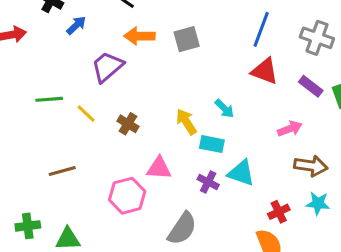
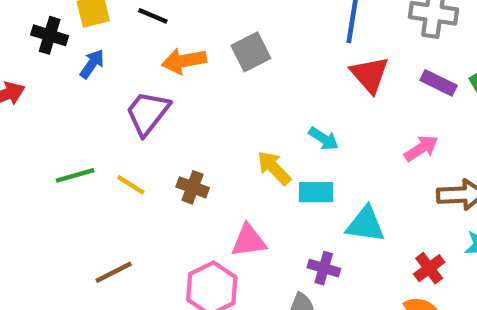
red triangle: (265, 71) -> (370, 75), turned 40
purple cross: (208, 182) -> (324, 268), moved

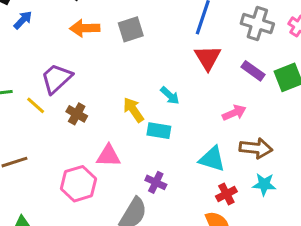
purple trapezoid: (148, 113) -> (57, 78), moved
cyan triangle: (365, 224) -> (212, 159), moved

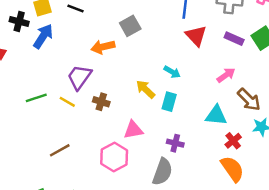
blue arrow: (23, 20) -> (43, 36), size x1.5
orange arrow: (85, 28) -> (103, 47), moved
cyan rectangle: (159, 131) -> (169, 102), turned -72
brown arrow: (256, 148) -> (249, 100), turned 50

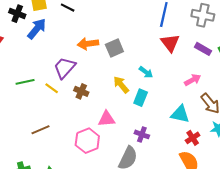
gray square: (130, 26) -> (114, 48), moved

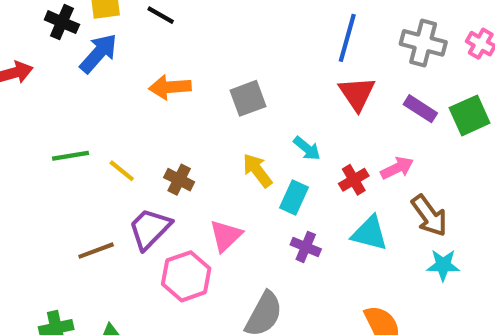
orange arrow: (88, 44) -> (170, 87), moved
purple trapezoid: (65, 68) -> (150, 229), moved
pink triangle: (107, 119) -> (226, 236), turned -42
purple cross: (142, 134) -> (306, 247), moved
red cross: (193, 138) -> (354, 180), moved

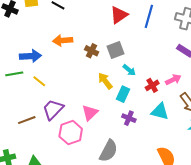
blue arrow: (99, 53) -> (30, 56), moved, turned 45
red triangle: (357, 94) -> (119, 15), moved, turned 30
gray square: (248, 98) -> (116, 50), moved
brown cross: (179, 180) -> (92, 51), moved

